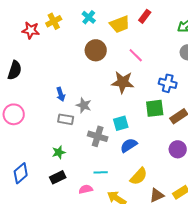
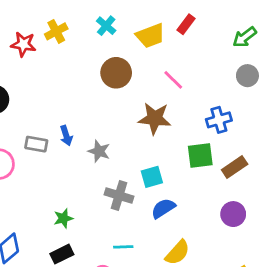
blue cross: (168, 83) -> (219, 120), turned -30
gray rectangle: (66, 119) -> (36, 144), moved

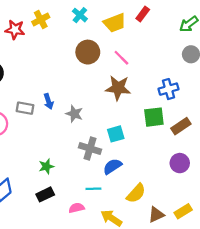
pink line: (173, 80) -> (121, 58), moved
blue semicircle: (163, 208) -> (112, 166), moved

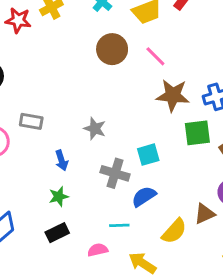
brown star: (118, 88) -> (173, 95), moved
blue arrow: (49, 101) -> (62, 160), moved
brown triangle: (156, 215) -> (205, 214), moved

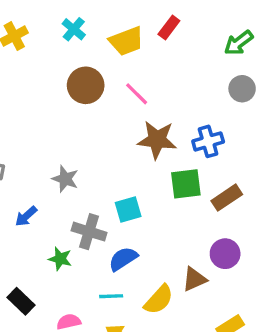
blue arrow: (62, 160) -> (26, 216), turned 66
green star: (59, 196) -> (60, 259), moved, turned 30
cyan line: (119, 225) -> (111, 296), moved
black rectangle: (57, 233) -> (21, 301), turned 70

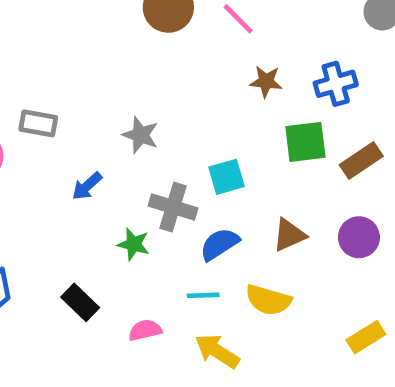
brown star: (157, 140) -> (266, 82), size x0.6
brown triangle: (194, 279) -> (289, 235), moved
yellow semicircle: (159, 300) -> (268, 300), turned 64

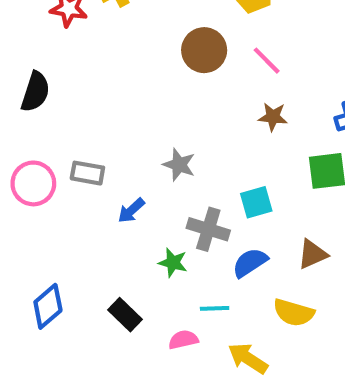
brown star: (266, 82) -> (273, 117), moved
gray rectangle: (38, 123) -> (87, 173), moved
cyan line: (203, 295) -> (215, 308), moved

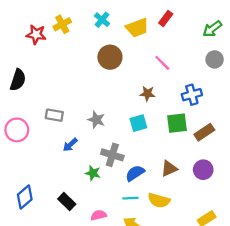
pink line: (267, 61) -> (162, 63), moved
gray rectangle: (87, 173) -> (54, 115), moved
cyan square: (256, 202) -> (138, 123), moved
cyan line: (215, 308) -> (130, 198), moved

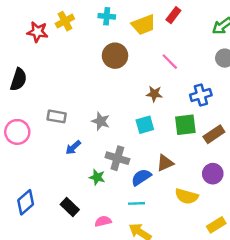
cyan cross: (102, 20) -> (107, 16), turned -35
brown triangle: (169, 169) -> (165, 163), moved
yellow semicircle: (159, 200) -> (187, 196), moved

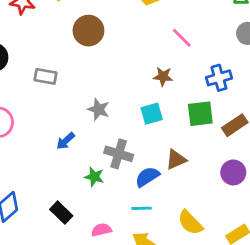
brown circle: (115, 56) -> (88, 31), moved
gray rectangle: (57, 116) -> (45, 76), moved
yellow semicircle: (187, 196) -> (190, 223), moved, turned 30

